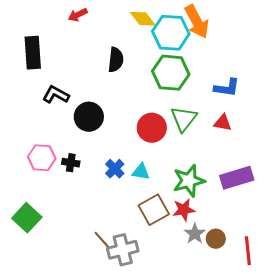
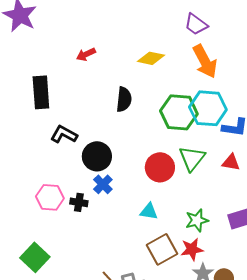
yellow diamond: (143, 19) -> (151, 58), turned -40
cyan hexagon: (171, 33) -> (208, 108), moved
blue cross: (115, 169) -> (103, 184), moved
green star: (189, 181) -> (197, 220), size x0.7

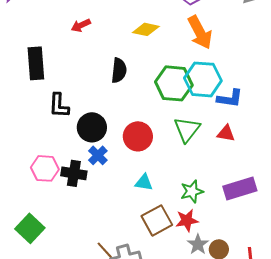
black L-shape: (64, 134) -> (59, 105), turned -116
red circle: (160, 167) -> (138, 136), moved
black cross: (79, 202) -> (74, 173), size x1.4

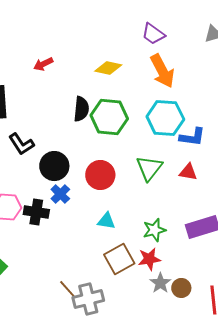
green hexagon: (174, 83) -> (109, 117), moved
black L-shape: (59, 105) -> (21, 144), turned -36

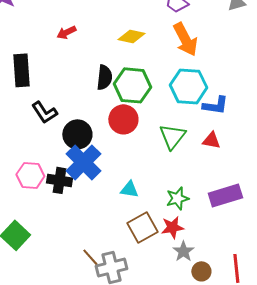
red circle: (100, 175) -> (123, 119), moved
blue cross: (60, 194) -> (83, 162), size x1.8
brown circle: (181, 288) -> (201, 271), moved

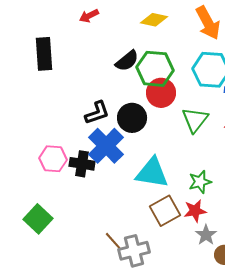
black semicircle: (104, 77) -> (127, 61), turned 45
black L-shape: (44, 112) -> (97, 113), moved, turned -76
red circle: (123, 119) -> (161, 93), moved
black circle: (77, 134) -> (132, 118), moved
cyan triangle: (129, 189) -> (152, 173), size x1.8

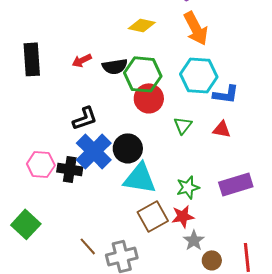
red arrow: (89, 16) -> (82, 60), moved
black semicircle: (127, 61) -> (115, 66), turned 30
black circle: (132, 118) -> (128, 148), moved
green triangle: (195, 120) -> (183, 125), size x0.7
brown line: (113, 241) -> (88, 246), moved

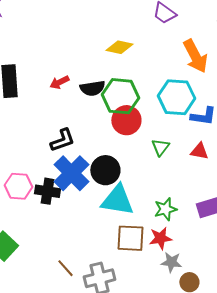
orange arrow: (196, 28) -> (195, 56), moved
brown square: (153, 216) -> (130, 238), turned 32
gray star: (194, 240) -> (171, 262), turned -30

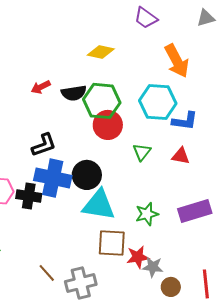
blue cross: (71, 173) -> (53, 178), turned -33
red star: (160, 238) -> (138, 257), moved

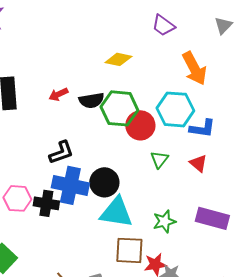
gray triangle: (206, 18) -> (223, 25), turned -30
red circle: (108, 125) -> (140, 125), moved
red triangle: (181, 156) -> (198, 163), turned 30
purple rectangle: (195, 211) -> (212, 218), turned 32

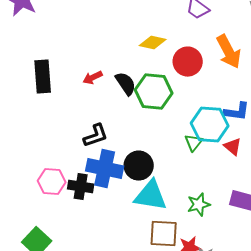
black semicircle: (91, 100) -> (126, 84), turned -115
cyan hexagon: (175, 109) -> (210, 125), moved
red circle: (140, 125) -> (188, 62), moved

